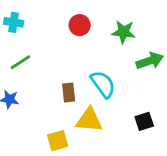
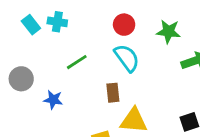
green line: (20, 62) -> (77, 62), moved
cyan semicircle: (103, 84) -> (127, 58), moved

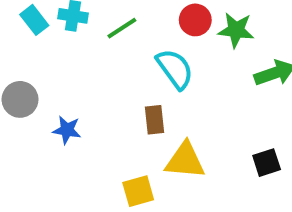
red circle: (124, 25) -> (195, 20), moved
green line: (77, 62) -> (122, 28), moved

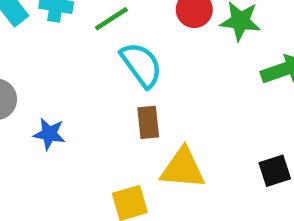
cyan semicircle: (175, 69) -> (141, 65), moved

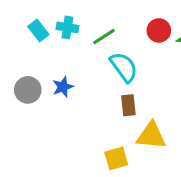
blue star: (49, 134) -> (63, 87), moved, turned -30

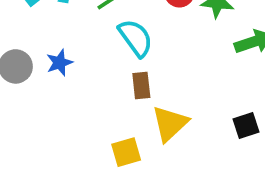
yellow triangle: (151, 136) -> (170, 124), turned -48

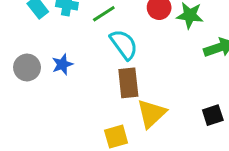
brown rectangle: (141, 86) -> (128, 83), size x1.4

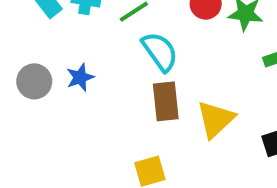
yellow triangle: (151, 114) -> (216, 119), moved

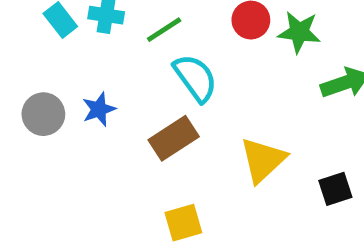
brown rectangle: (166, 101) -> (174, 138), moved, turned 63

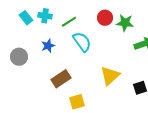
blue star: (99, 109) -> (48, 46), moved
brown rectangle: (174, 138) -> (61, 79), moved

